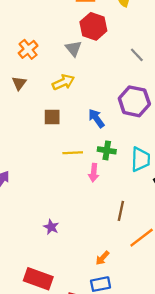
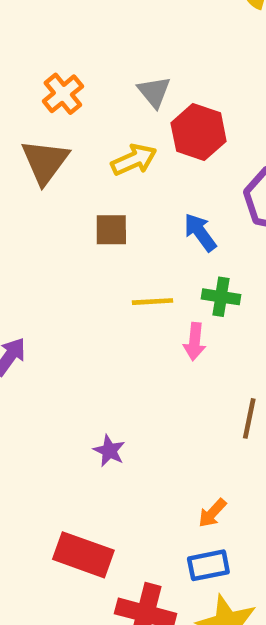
red hexagon: (93, 26) -> (199, 132), moved
brown triangle: (19, 83) -> (45, 162), size x1.6

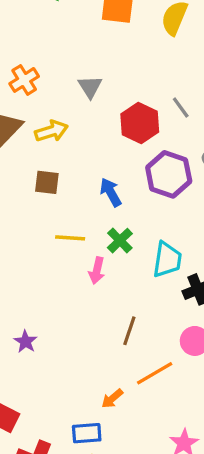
red hexagon: (199, 132) -> (140, 123), moved
yellow arrow: (134, 160) -> (51, 131), moved
green cross: (221, 297) -> (120, 241), turned 30
orange arrow: (212, 513) -> (112, 399), moved

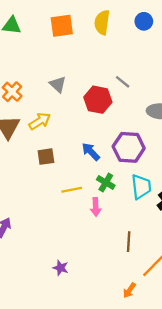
purple hexagon: (169, 174) -> (129, 147), moved

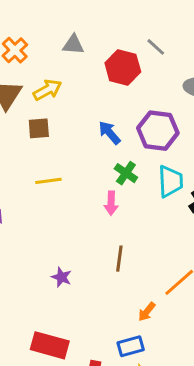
gray triangle: (58, 84) -> (73, 45), turned -42
brown square: (46, 157) -> (39, 128), moved
yellow line: (72, 190) -> (48, 181), moved
brown line: (129, 242) -> (119, 259), moved

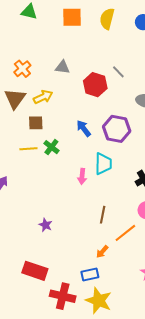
green cross: (126, 173) -> (51, 147), moved
yellow line: (48, 181) -> (28, 149), moved
cyan trapezoid: (170, 181) -> (103, 164), moved
brown line: (119, 259) -> (103, 215), moved

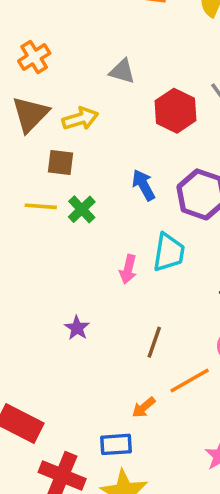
orange cross: (22, 69) -> (34, 57), moved
purple star: (45, 225) -> (77, 328), moved

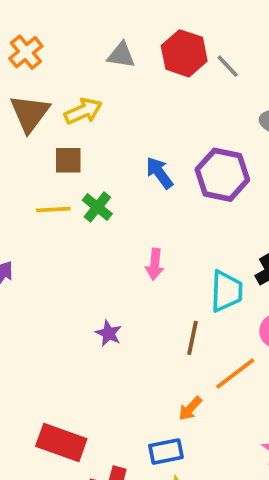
red hexagon: (175, 111) -> (184, 53), moved
cyan trapezoid: (169, 252) -> (226, 291), moved

